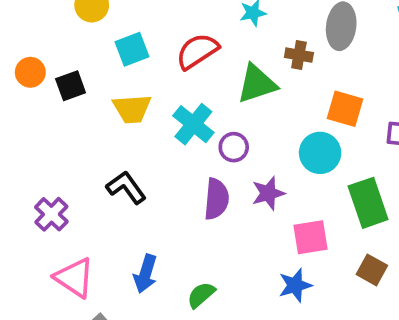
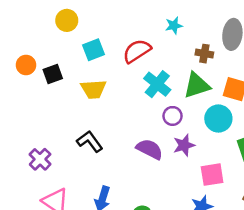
green triangle: (257, 84) -> (197, 85), moved
cyan cross: (193, 124) -> (157, 84), moved
purple circle: (234, 147) -> (173, 116), moved
purple semicircle: (216, 199) -> (150, 149), turned -68

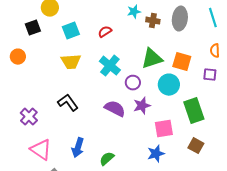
red semicircle: (137, 51) -> (105, 32), size x0.6
brown cross: (204, 54) -> (153, 21), moved
orange circle: (26, 65) -> (18, 57), moved
black square: (53, 74) -> (33, 28), moved
cyan cross: (157, 84) -> (110, 66), moved

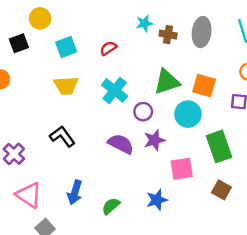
blue star: (156, 154) -> (157, 200), moved

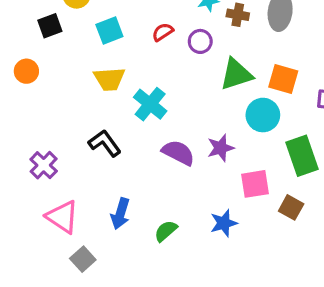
cyan cross: (115, 90) -> (150, 104), moved
purple circle: (143, 112) -> (200, 41), moved
brown square: (221, 190) -> (291, 207), moved

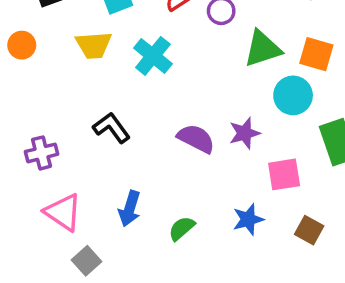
yellow trapezoid: (109, 79) -> (94, 45), moved
cyan cross: (150, 104) -> (153, 56), moved
purple cross: (44, 165) -> (42, 153), turned 32
brown square: (291, 207) -> (309, 230), moved

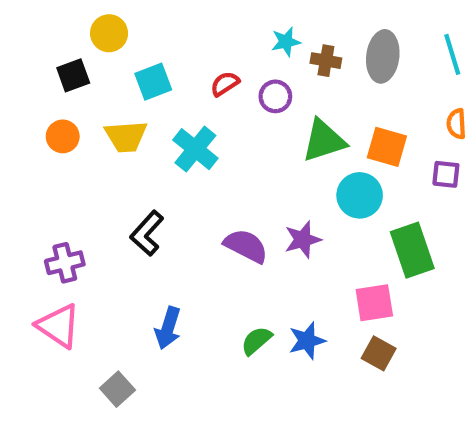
orange circle: (22, 45) -> (63, 136), moved
black L-shape: (112, 128) -> (147, 233), turned -102
pink square: (284, 174) -> (374, 303), moved
pink triangle: (63, 212) -> (58, 326), moved
green semicircle: (182, 228) -> (256, 341), moved

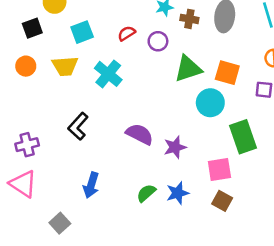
purple star: (303, 240) -> (175, 147), moved

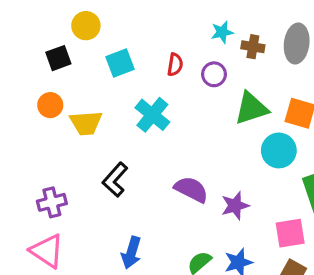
red semicircle: (127, 33) -> (175, 65), turned 132
yellow trapezoid: (65, 66) -> (86, 123), moved

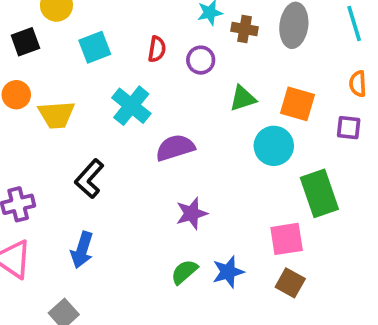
green triangle: (251, 108) -> (243, 98), size x0.7
purple semicircle: (191, 189) -> (175, 148), moved, turned -44
purple star: (235, 206) -> (192, 213), moved
blue arrow: (131, 253) -> (82, 250), moved

